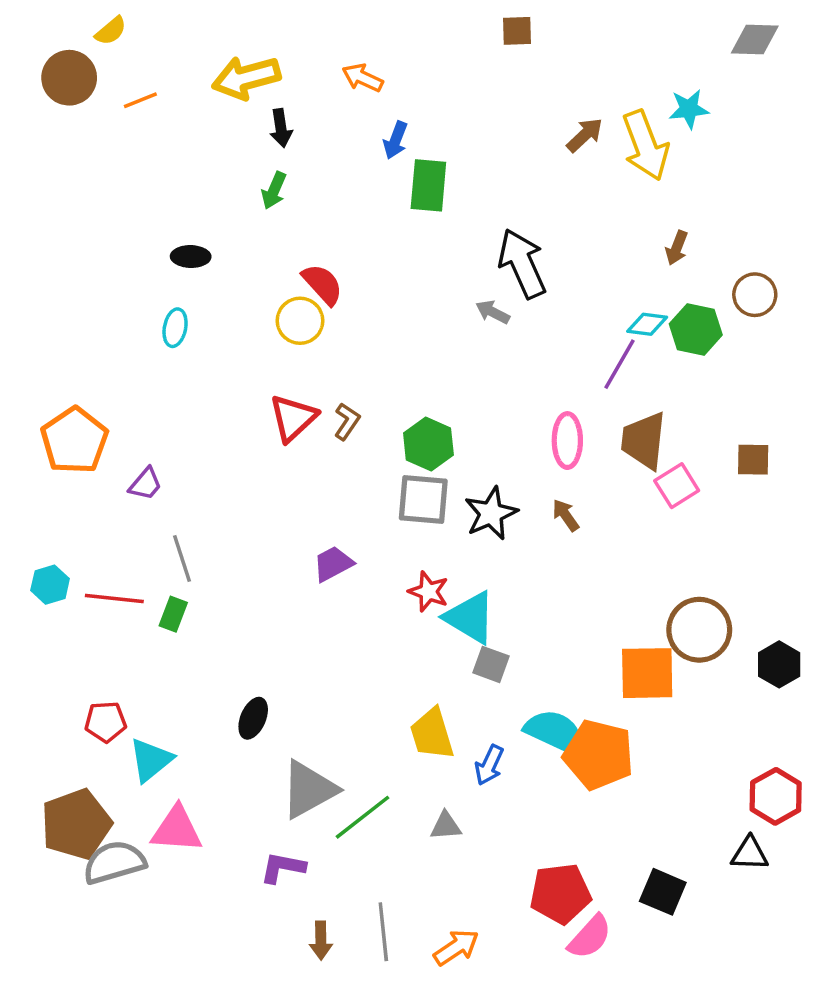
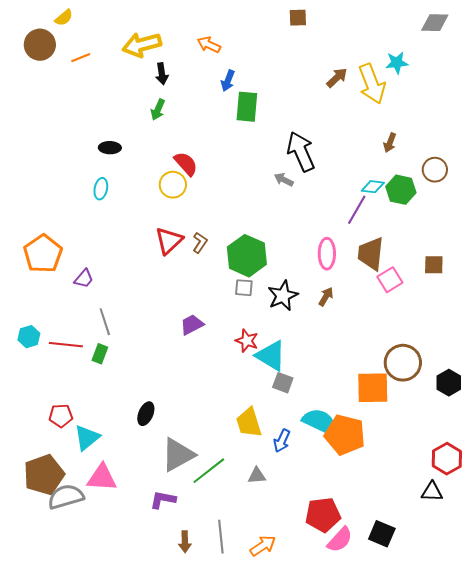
green hexagon: (428, 444) -> (247, 256), size x1.4
gray square: (423, 500) -> (244, 288), size x0.6
brown arrow: (566, 515) -> (326, 297), turned 66
black square: (663, 892) -> (382, 534), moved

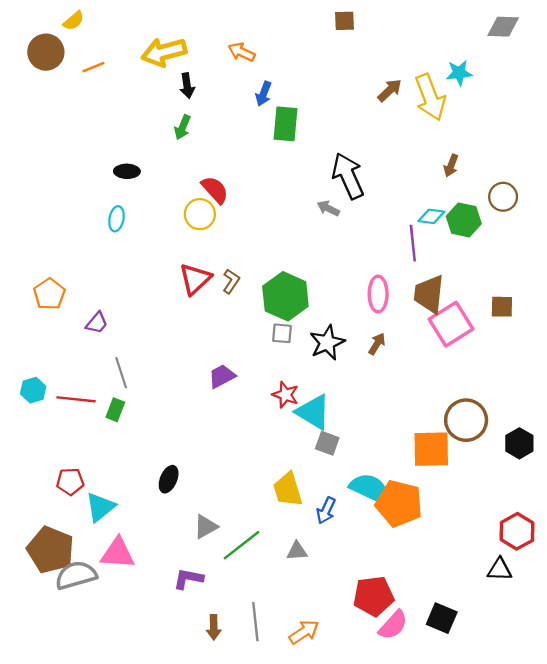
purple line: (357, 210) -> (413, 243), turned -36
orange pentagon: (43, 254) -> (49, 294), size x0.7
pink square: (390, 280) -> (451, 324), size x1.5
gray triangle: (178, 455) -> (206, 527), size x0.6
brown pentagon: (44, 475) -> (51, 550), turned -30

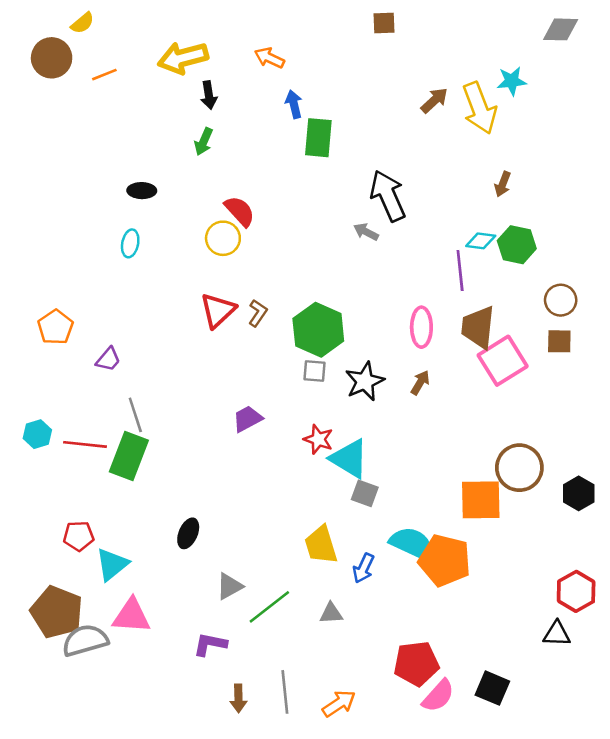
blue arrow: (263, 94) -> (294, 104), turned 145
brown circle: (503, 197) -> (561, 300), moved
green rectangle: (115, 410) -> (129, 456), size x1.8

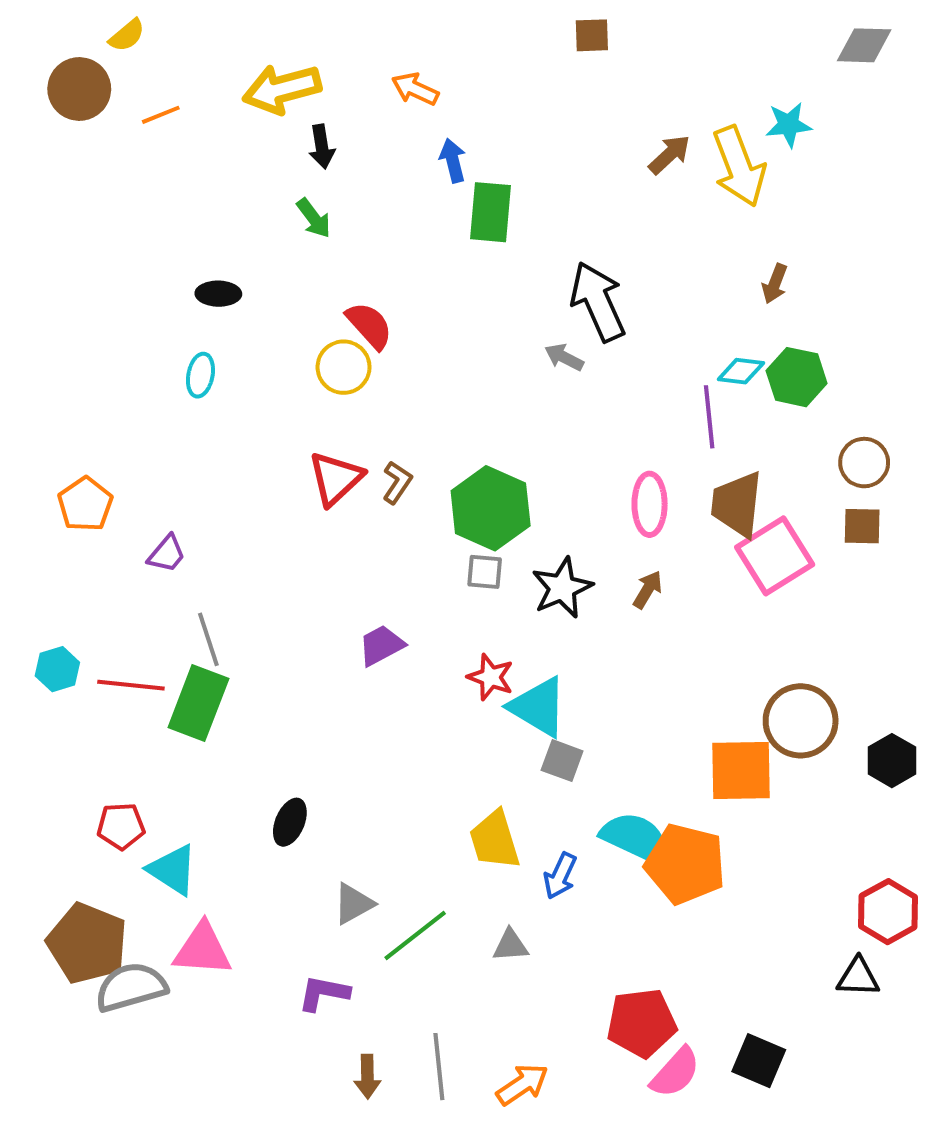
green arrow: (204, 142) -> (314, 218), turned -60
cyan triangle: (112, 564) -> (173, 870), turned -48

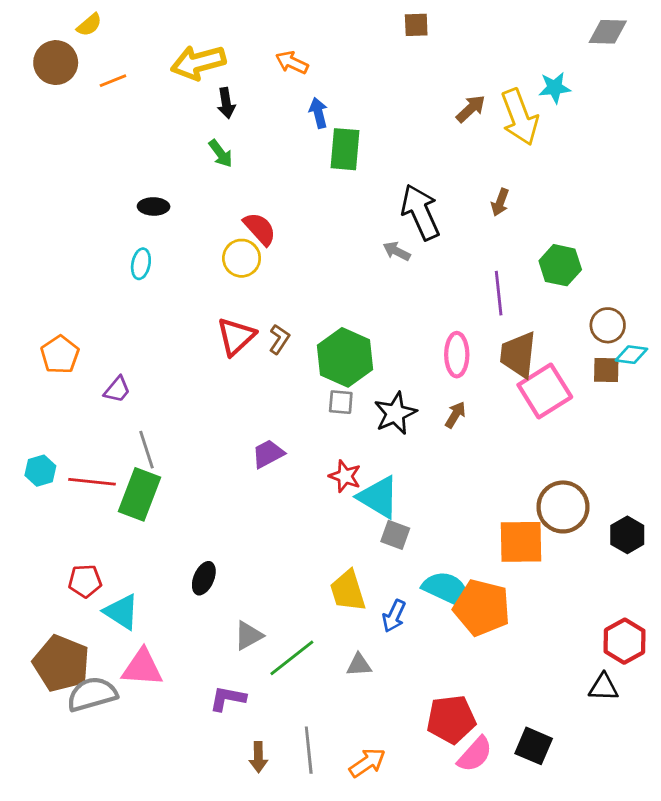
brown arrow: (775, 284) -> (500, 202), moved
cyan diamond: (741, 371) -> (631, 355), moved

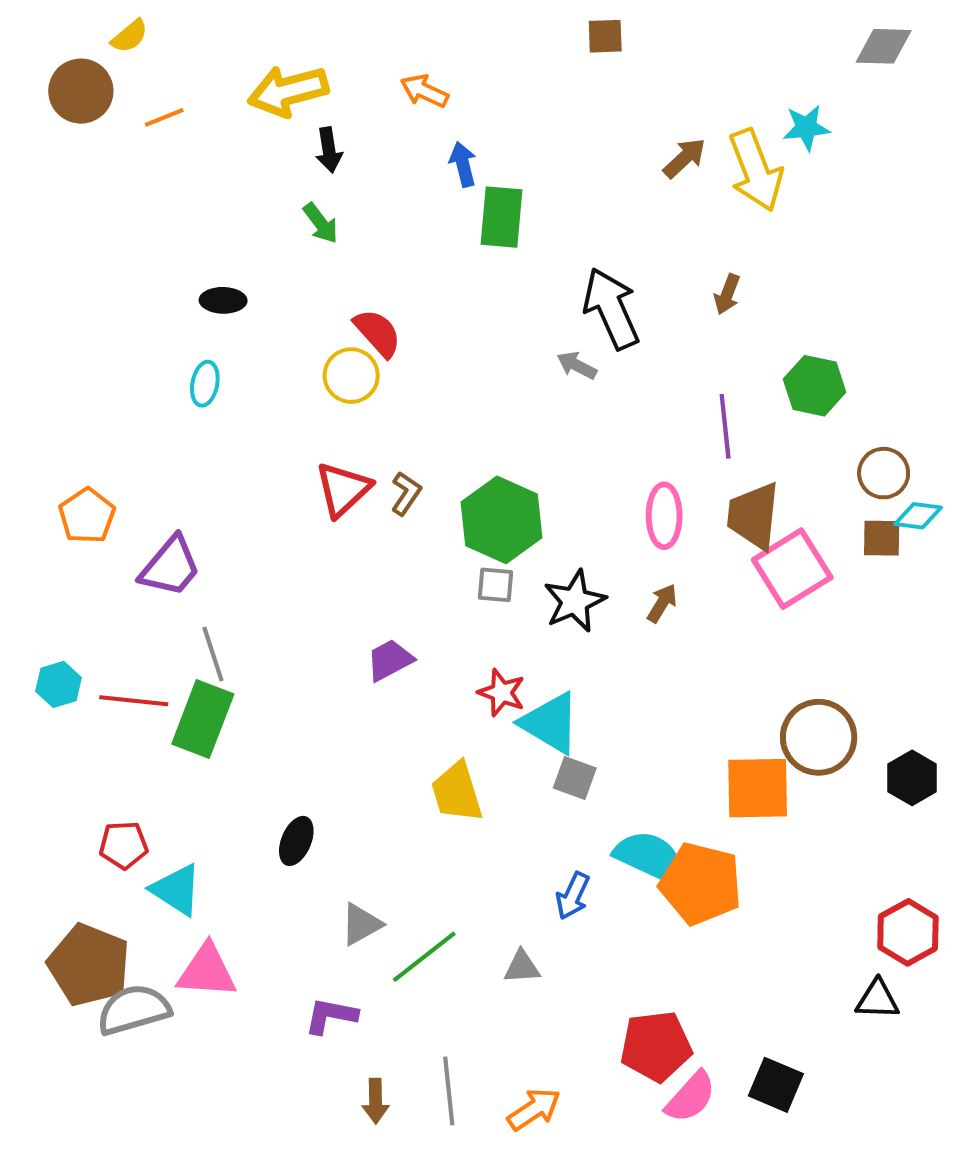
purple trapezoid: (117, 390) -> (170, 567), size x1.6
yellow trapezoid: (348, 591) -> (457, 792), moved

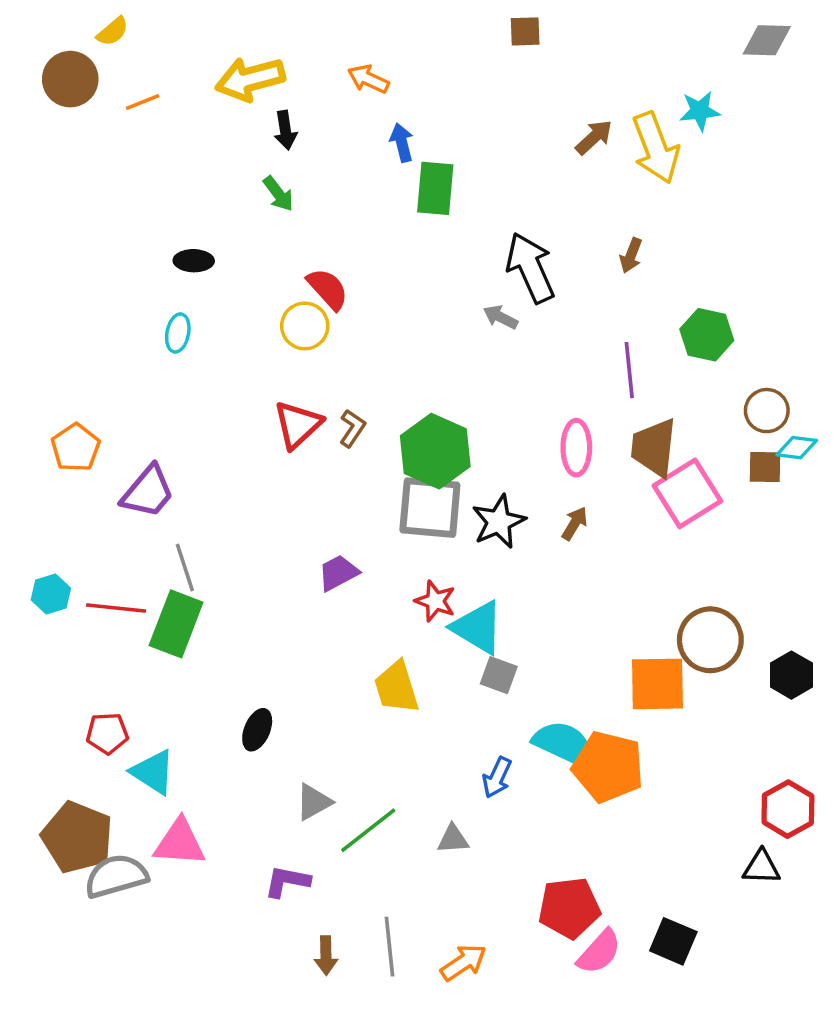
gray square: (495, 585) -> (430, 508), size x2.0

